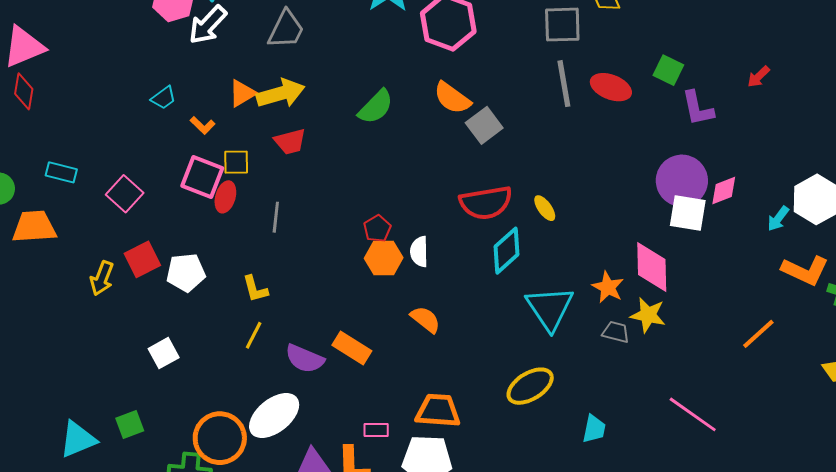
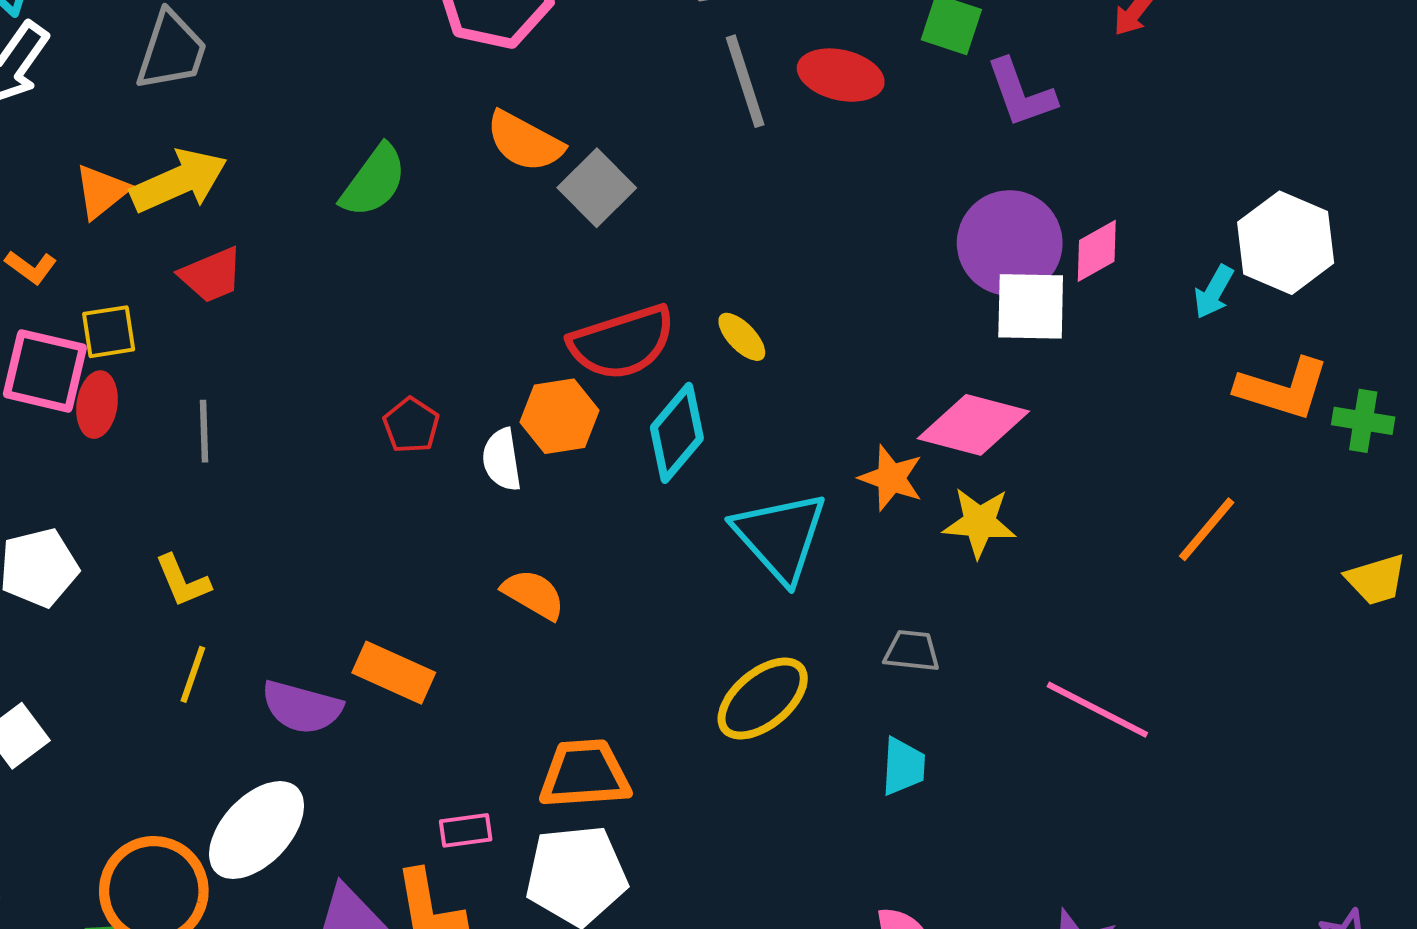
orange hexagon: (384, 258) -> (560, 416), moved
pink diamond: (652, 267) -> (973, 425), turned -66
gray trapezoid: (616, 332) -> (912, 651), moved

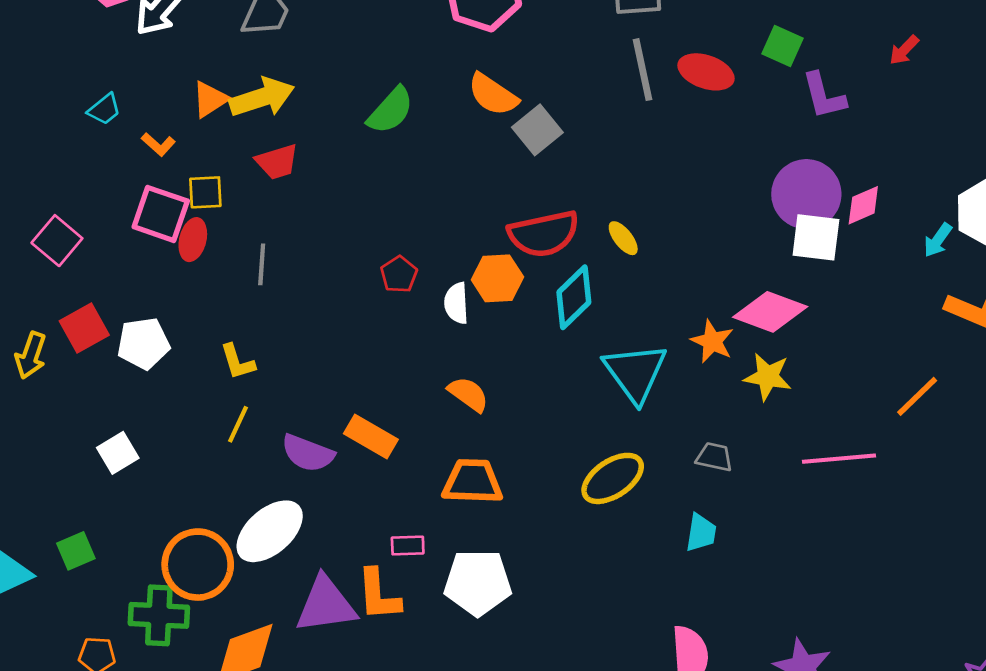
pink line: (1097, 710) -> (839, 459), moved, turned -38
orange trapezoid: (585, 774) -> (473, 482), moved

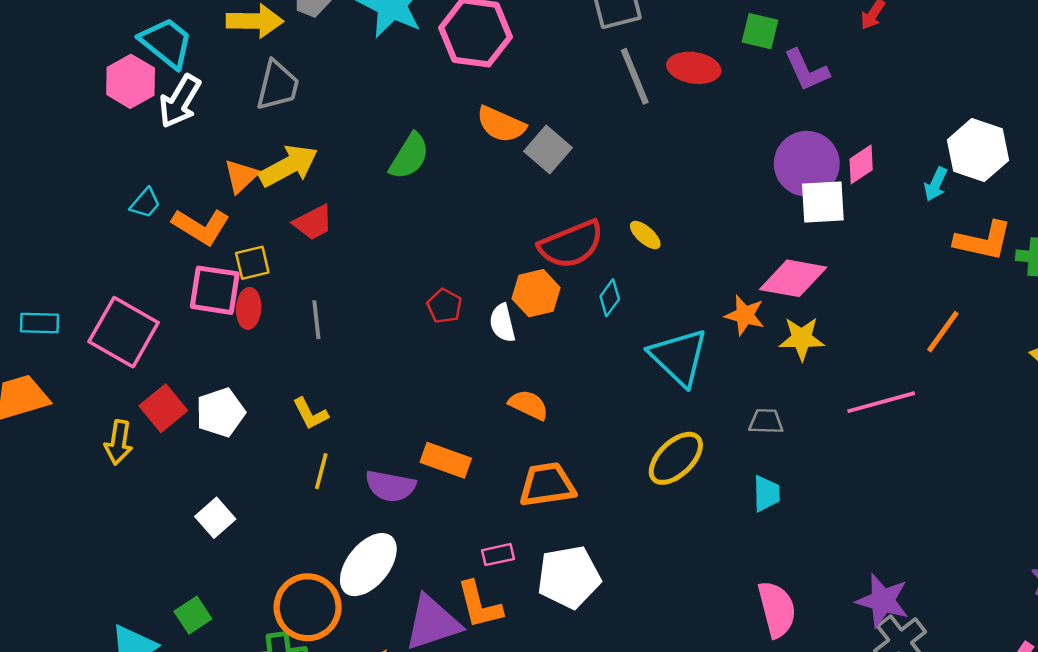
orange L-shape: (158, 144) -> (201, 226), size x1.8
pink square: (57, 241) -> (124, 332), size x1.5
cyan diamond: (574, 297) -> (610, 298), size x0.6

